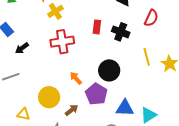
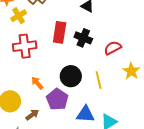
red semicircle: (151, 18) -> (113, 48), moved, turned -144
red rectangle: (97, 27) -> (60, 32), size x1.5
yellow line: (147, 57) -> (99, 80), moved

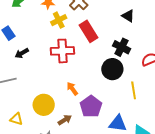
red rectangle: (60, 32) -> (88, 31), moved, turned -45
black circle: (71, 76) -> (112, 69), moved

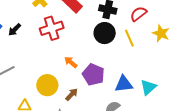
black arrow: (22, 53) -> (15, 30), moved
yellow line: (134, 90) -> (129, 38), moved

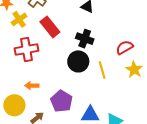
red semicircle: (139, 14) -> (125, 47), moved
orange arrow: (71, 62) -> (32, 86), moved, turned -48

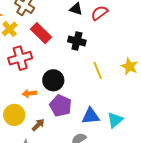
red semicircle: (125, 47) -> (99, 13), moved
black circle: (78, 61) -> (53, 80), moved

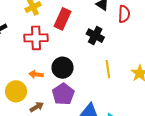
red semicircle: (99, 13) -> (124, 14), turned 114
red rectangle: (41, 33) -> (62, 19), turned 55

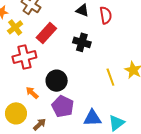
red rectangle: (62, 19) -> (46, 33), turned 30
yellow line: (108, 69) -> (110, 77), moved
orange arrow: (36, 74) -> (32, 93), turned 48

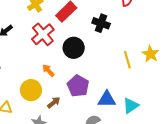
red cross: (24, 57) -> (43, 34), turned -30
black circle: (57, 81) -> (74, 48), moved

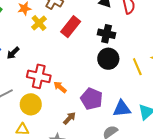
red cross: (43, 34) -> (39, 76), moved, turned -30
black circle: (74, 48) -> (108, 59), moved
yellow circle: (31, 90) -> (31, 104), moved

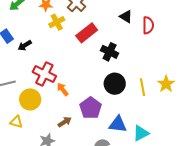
black cross: (107, 34) -> (110, 52), moved
black circle: (108, 59) -> (115, 84), moved

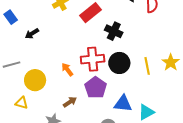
black arrow: (25, 45) -> (32, 34), moved
red cross: (44, 74) -> (93, 59), moved, turned -30

